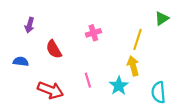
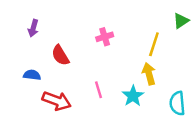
blue semicircle: (21, 61) -> (32, 75), moved

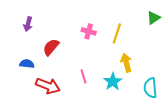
pink cross: (105, 37) -> (89, 31), turned 32
yellow line: (154, 44) -> (117, 33), moved
red semicircle: (60, 55) -> (51, 47), turned 72

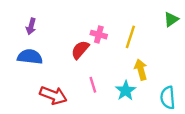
red semicircle: (51, 47) -> (80, 50), moved
blue semicircle: (27, 64) -> (30, 57), moved, size x1.5

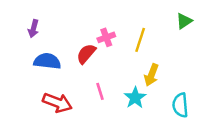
pink cross: (99, 35) -> (106, 37), turned -35
blue semicircle: (30, 57) -> (47, 61), moved
yellow arrow: (141, 70) -> (151, 75), turned -144

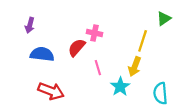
pink cross: (106, 37) -> (95, 33), turned 32
yellow line: (140, 40) -> (143, 41), moved
pink line: (100, 91) -> (98, 68), moved

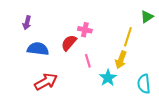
red arrow: (51, 91) -> (46, 82), turned -50

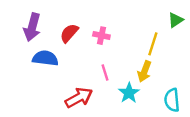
purple arrow: (27, 23) -> (32, 27), size x1.6
red semicircle: (69, 43) -> (69, 33), moved
red arrow: (46, 82) -> (79, 98), moved

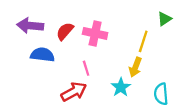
purple arrow: (32, 27) -> (30, 26), turned 80
pink cross: (101, 36) -> (95, 33), size x1.5
pink line: (105, 73) -> (86, 68), moved

